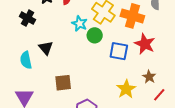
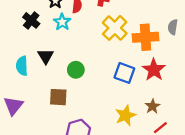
orange cross: (132, 16) -> (146, 37), turned -30
cyan star: (80, 24) -> (62, 22), moved
green circle: (95, 35) -> (76, 70), moved

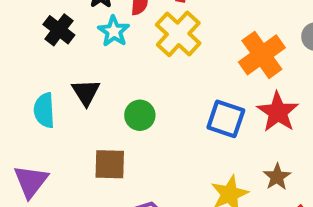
yellow cross: (115, 28) -> (178, 34), moved
orange cross: (146, 37) -> (262, 55), turned -30

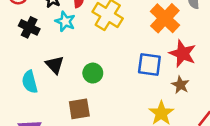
brown star: (277, 177) -> (180, 85), moved

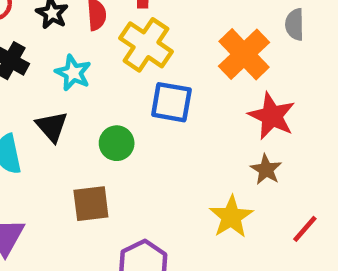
cyan star: (65, 21) -> (73, 73), moved
blue square: (149, 65) -> (171, 102), moved

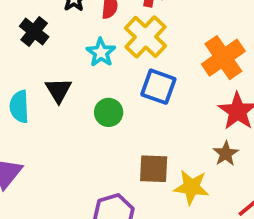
cyan star: (73, 73) -> (101, 52), moved
brown square: (91, 204) -> (154, 169), moved
yellow star: (231, 217) -> (191, 187), turned 30

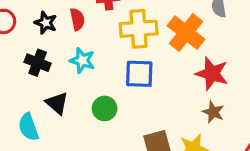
black cross: (34, 32) -> (38, 63), moved
yellow cross: (145, 37) -> (139, 29), moved, turned -30

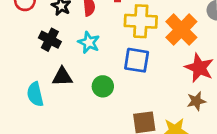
black triangle: (57, 103) -> (62, 77), turned -50
brown star: (213, 112) -> (196, 101), turned 30

